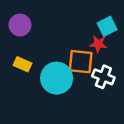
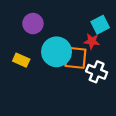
purple circle: (20, 25) -> (33, 24), moved
cyan circle: (57, 78) -> (57, 52), moved

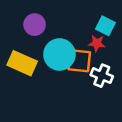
cyan square: (100, 25) -> (105, 26), turned -36
yellow rectangle: (21, 60) -> (22, 63), size x1.6

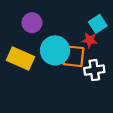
cyan square: (105, 26) -> (98, 24), turned 30
white cross: (102, 76) -> (94, 70), turned -30

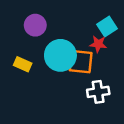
yellow rectangle: (20, 59) -> (23, 64), size x0.6
white cross: (94, 70) -> (98, 92), moved

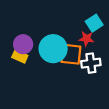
purple circle: (35, 25) -> (23, 44), moved
white cross: (98, 92) -> (91, 63), moved

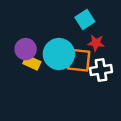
cyan square: (94, 23) -> (85, 19), moved
yellow rectangle: (20, 56) -> (32, 63), moved

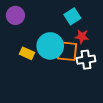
purple circle: (26, 49) -> (15, 15), moved

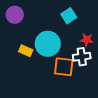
red star: (82, 36) -> (87, 40), moved
orange square: (67, 51) -> (64, 67), moved

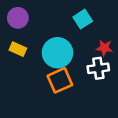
yellow rectangle: (26, 51) -> (18, 49), moved
orange square: (64, 67) -> (60, 80), moved, turned -30

